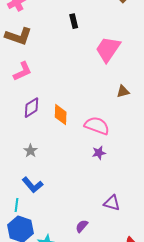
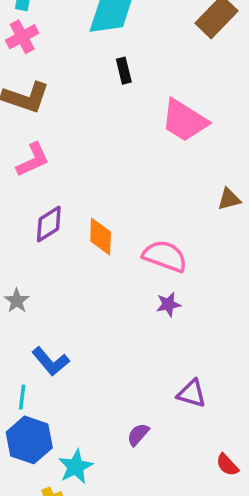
pink trapezoid: (108, 49) -> (184, 121), turned -92
brown triangle: (123, 91) -> (229, 199), moved
gray star: (31, 151) -> (17, 301), moved

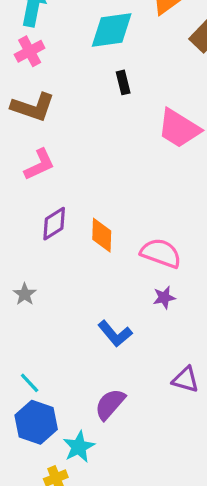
blue L-shape: (51, 361) -> (115, 334), moved
cyan line: (22, 397) -> (30, 383), turned -50
purple semicircle: (138, 435) -> (110, 404), moved, size x1.5

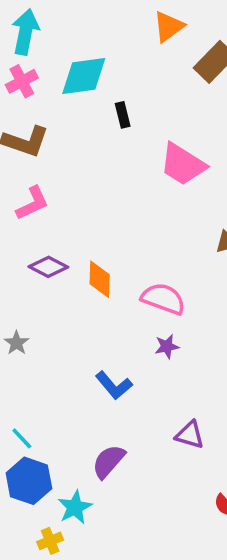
cyan diamond: (112, 30) -> (84, 76), moved
purple diamond: (54, 224) -> (48, 267), turned 60

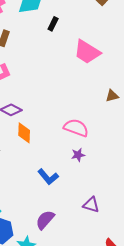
black rectangle: (123, 115) -> (53, 24), turned 40
orange diamond: (100, 279) -> (24, 133), moved

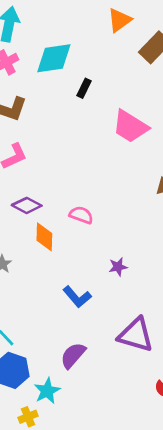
pink semicircle: (76, 128) -> (81, 215), moved, size x0.7
purple triangle: (91, 205) -> (136, 335), size x1.6

